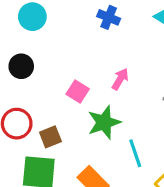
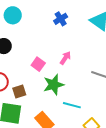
blue cross: (109, 17) -> (61, 19), turned 32
cyan line: (135, 153) -> (72, 105), turned -60

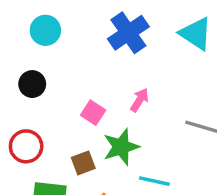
blue cross: (61, 19) -> (128, 33), size x1.6
brown square: (19, 92) -> (83, 163), moved

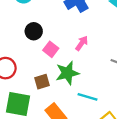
black circle: (32, 84) -> (34, 31), moved

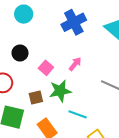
black circle: (34, 31) -> (20, 53), moved

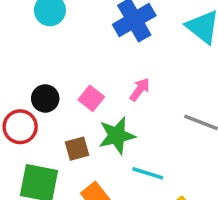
black circle: (20, 53) -> (45, 98), moved

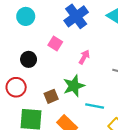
black circle: (45, 98) -> (29, 59), moved
pink square: (91, 98) -> (55, 44), moved

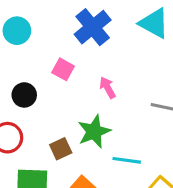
pink arrow: (84, 57) -> (108, 88), turned -56

